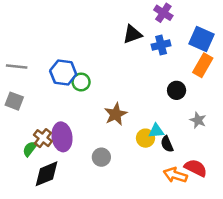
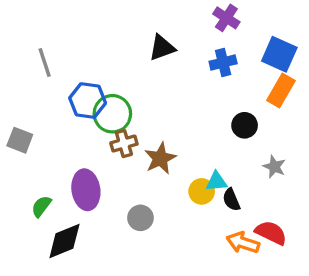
black triangle: (132, 34) -> (162, 48), moved
gray line: (17, 66) -> (45, 63), moved, turned 66
green circle: (81, 82) -> (112, 114), size x1.5
brown cross: (43, 138) -> (124, 143), moved, turned 36

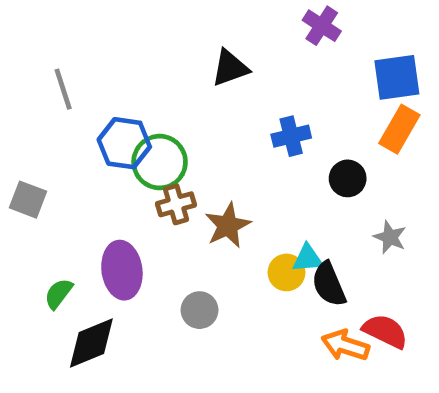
blue square: (279, 54) -> (397, 77), turned -32
blue cross: (223, 63) -> (291, 136), moved
black semicircle: (231, 200) -> (329, 284), size x1.4

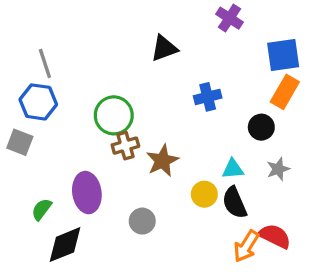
blue hexagon: (124, 143) -> (38, 102), moved
black circle: (348, 178) -> (261, 127), moved
gray star: (390, 237) -> (278, 169), turned 30
cyan triangle: (308, 258) -> (233, 169), moved
orange arrow: (345, 345) -> (246, 246), turned -76

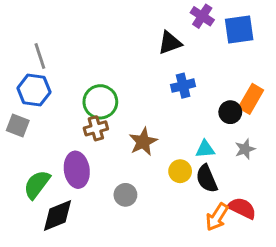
black triangle: (164, 48) -> (170, 43), moved
blue square: (283, 55) -> (239, 29), moved
orange rectangle: (285, 92) -> (251, 99), moved
brown cross: (125, 146) -> (96, 128), moved
green semicircle: (42, 209) -> (37, 185), size x1.5

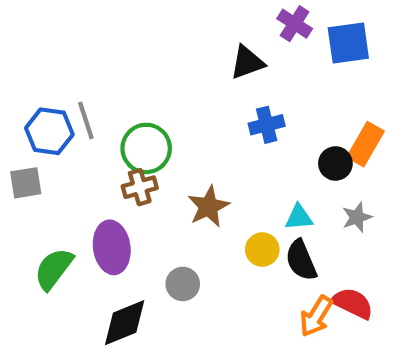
gray line: (40, 56) -> (86, 120), moved
gray square: (18, 125) -> (26, 183), turned -30
black diamond: (58, 216) -> (125, 323), moved

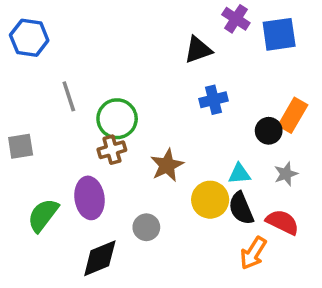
blue hexagon: (49, 131) -> (29, 38), moved
yellow circle: (262, 250) -> (210, 200), size x1.4
red semicircle: (353, 303) -> (282, 222), moved

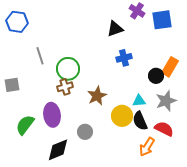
gray star: (286, 174) -> (166, 101), size x1.5

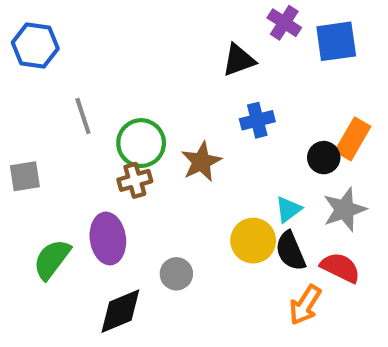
brown star: (97, 96) -> (201, 162), moved
cyan triangle: (139, 101) -> (288, 209), turned -32

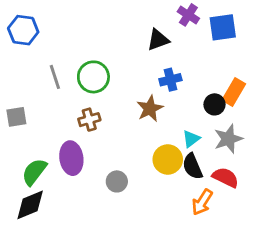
green circle: (141, 143) -> (93, 77), moved
brown star: (201, 162) -> (150, 109), moved
black diamond: (120, 311) -> (30, 205), moved

